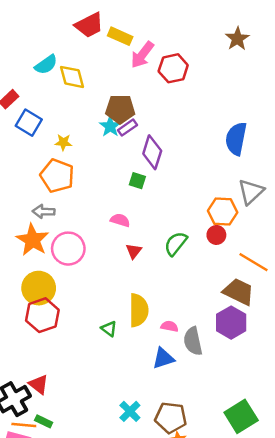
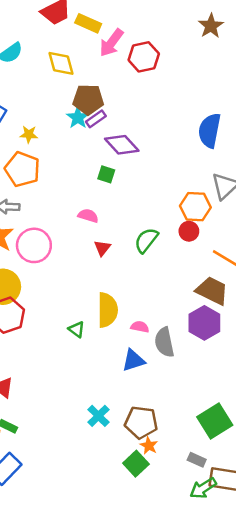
yellow diamond: (72, 77) -> (61, 63), moved
purple diamond: (152, 152) -> (122, 145), turned -60

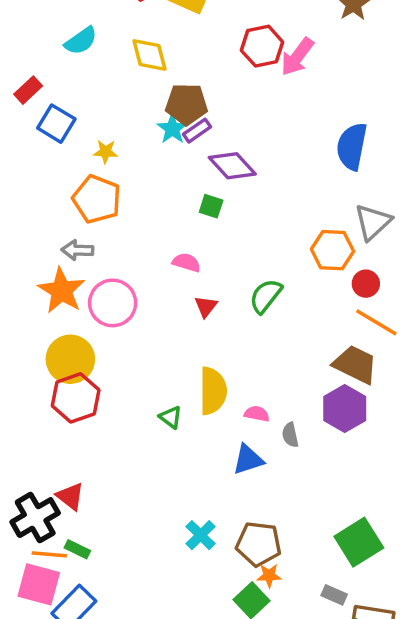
pink arrow: (111, 43) -> (297, 57), moved
red circle: (189, 231) -> (366, 284), moved
gray semicircle: (164, 342) -> (290, 435), size x0.6
orange star: (149, 446) -> (269, 576), turned -30

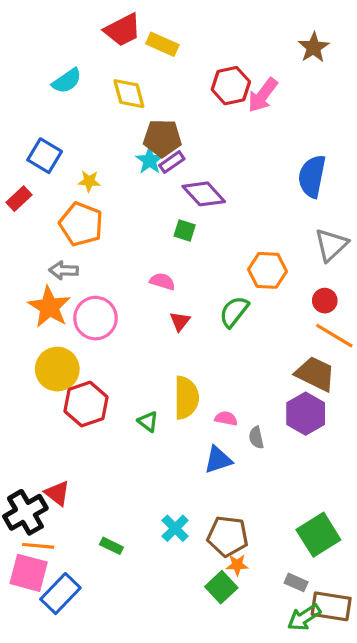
red rectangle: (28, 90) -> (19, 199), moved
orange hexagon: (332, 250) -> (267, 270), moved
red hexagon: (76, 398) -> (86, 404), moved
green rectangle: (77, 549) -> (111, 546), moved

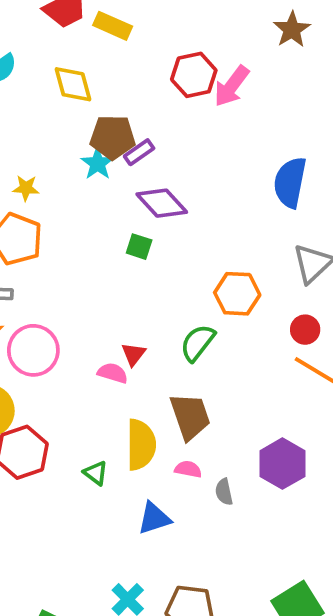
purple rectangle: (172, 162) -> (139, 152), moved
pink semicircle: (162, 281) -> (113, 373), moved
brown trapezoid: (315, 374) -> (190, 416), moved, turned 45
blue triangle: (218, 460) -> (154, 518), moved

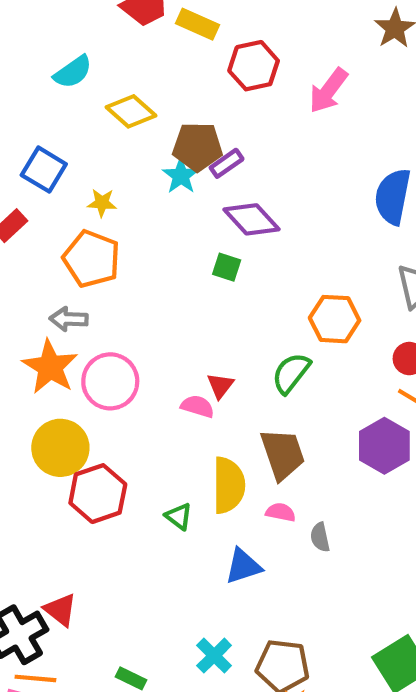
red hexagon: (194, 75) -> (254, 66), moved
yellow diamond: (73, 84) -> (131, 111), moved, turned -33
purple hexagon: (282, 464) -> (384, 446), moved

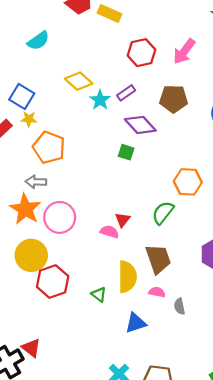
red hexagon: (254, 66) -> (142, 53), moved
yellow diamond: (131, 111) -> (79, 81), moved
brown pentagon: (197, 147) -> (174, 99), moved
yellow star: (102, 203) -> (29, 119), moved

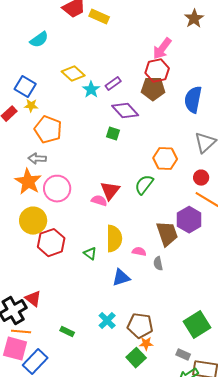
red hexagon: (142, 53) -> (157, 71), moved
red triangle: (123, 220) -> (110, 191), size x1.5
brown trapezoid: (158, 259) -> (167, 234), moved

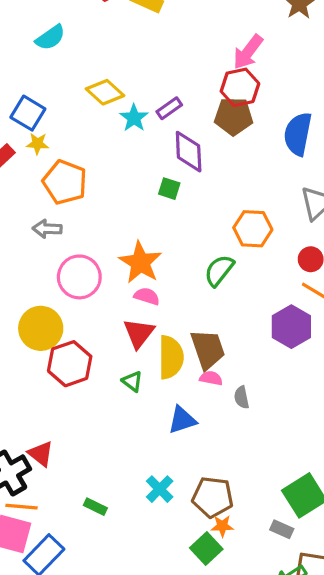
purple diamond: (125, 111) -> (189, 152), turned 40
orange star: (28, 182) -> (140, 262), moved
red triangle: (110, 191) -> (139, 333), moved
brown trapezoid: (167, 234) -> (208, 349), moved
gray rectangle: (183, 355) -> (282, 529), moved

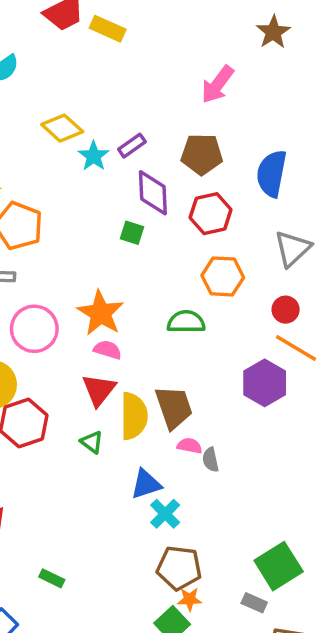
red hexagon: (240, 87) -> (211, 214), moved
green semicircle: (219, 271) -> (186, 322), turned 52
pink semicircle: (211, 378) -> (190, 446), moved
cyan cross: (160, 489) -> (165, 514), moved

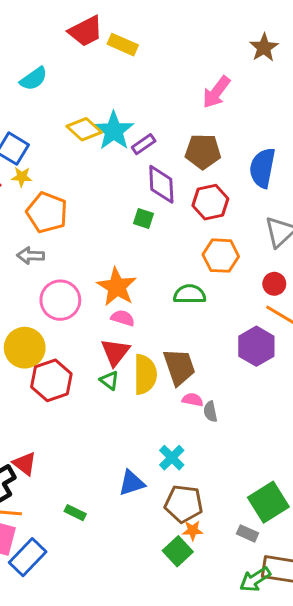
cyan star: (94, 156) -> (114, 131), moved, size x1.5
green triangle: (92, 442) -> (109, 380), moved
blue triangle: (146, 484) -> (132, 483), moved

